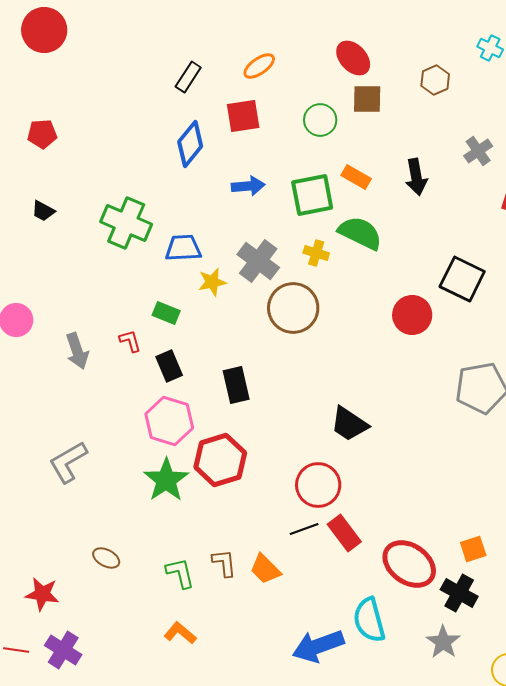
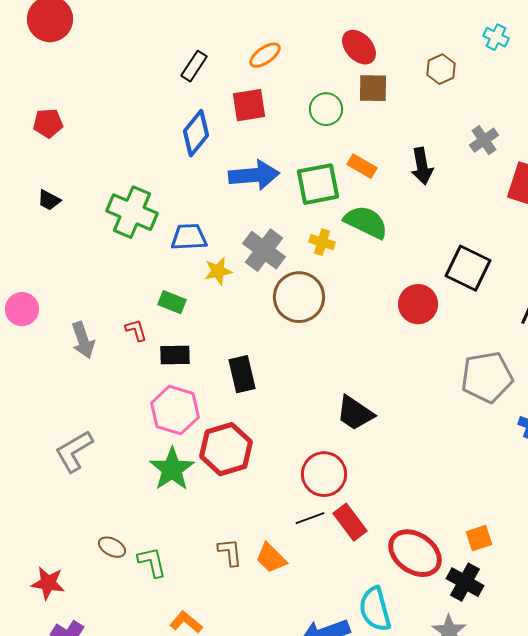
blue arrow: (248, 186) -> (254, 175), size x1.5
black rectangle: (169, 366) -> (175, 355), turned -68
green L-shape: (180, 573) -> (152, 562), moved

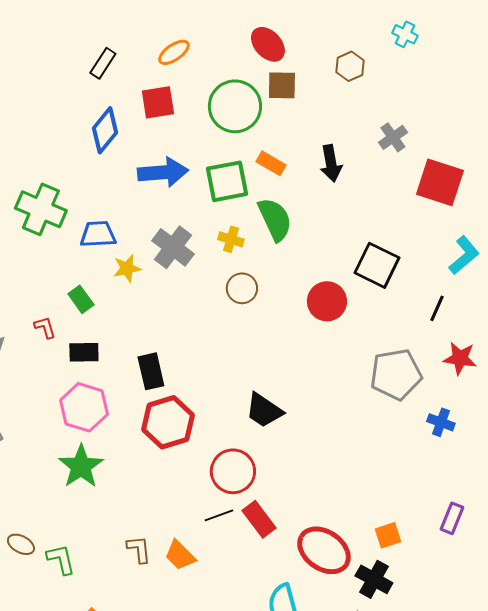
green circle: (326, 109) -> (235, 106), size x1.6
green semicircle: (366, 222) -> (275, 219), turned 39
brown circle: (299, 297) -> (242, 288), moved, size x0.6
green rectangle: (172, 302) -> (81, 299), turned 32
red hexagon: (226, 449) -> (168, 422), moved

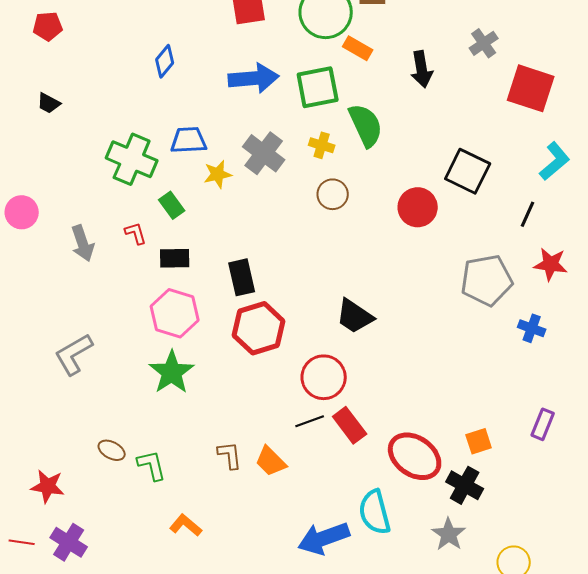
blue diamond: (105, 130) -> (165, 61), moved, size x0.7
orange rectangle: (271, 163) -> (358, 48), moved
green cross: (41, 209) -> (132, 159), moved

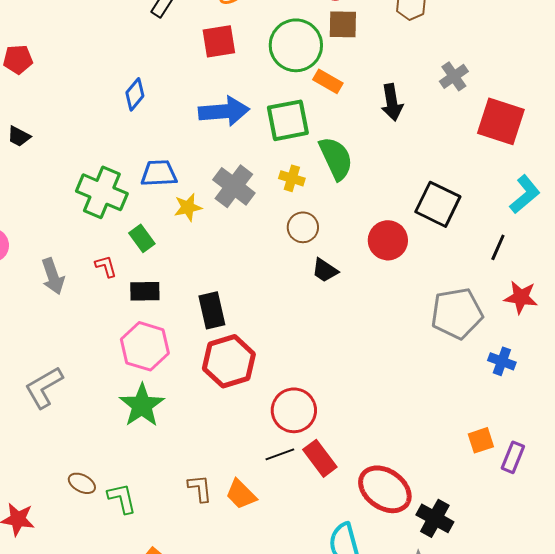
black trapezoid: (355, 316) -> (325, 270), moved, size x0.7
orange square: (479, 441) -> (481, 440), moved

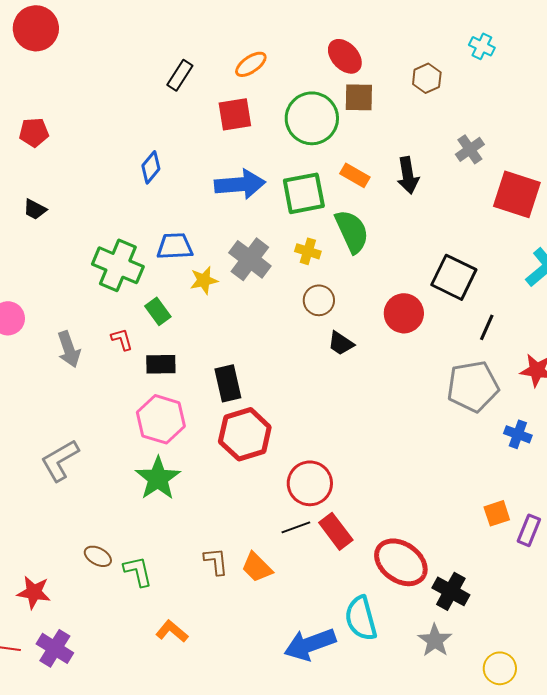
orange rectangle: (328, 81) -> (355, 175), moved
black line: (498, 247) -> (487, 327), moved

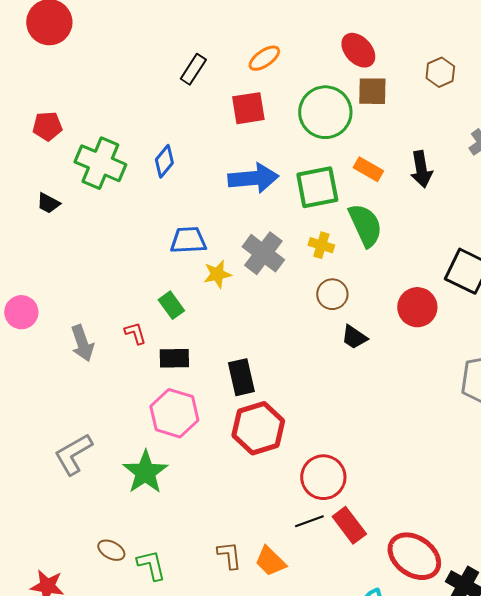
green cross: (118, 265) -> (100, 163), moved
green star: (158, 478) -> (145, 472), moved

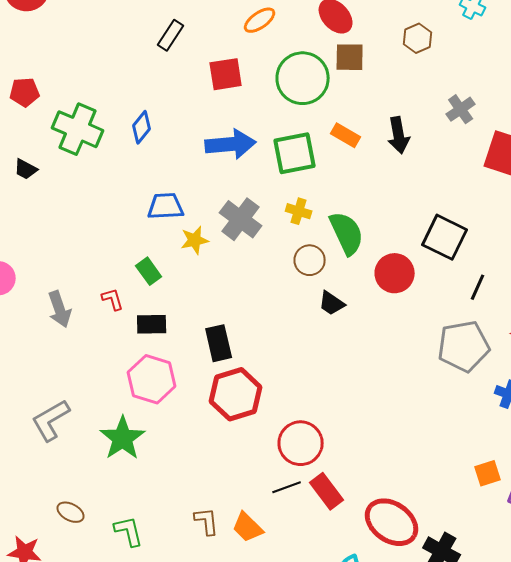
orange ellipse: (264, 58) -> (260, 20), moved
green semicircle: (365, 225) -> (347, 233), moved
brown ellipse: (111, 550) -> (71, 512), moved

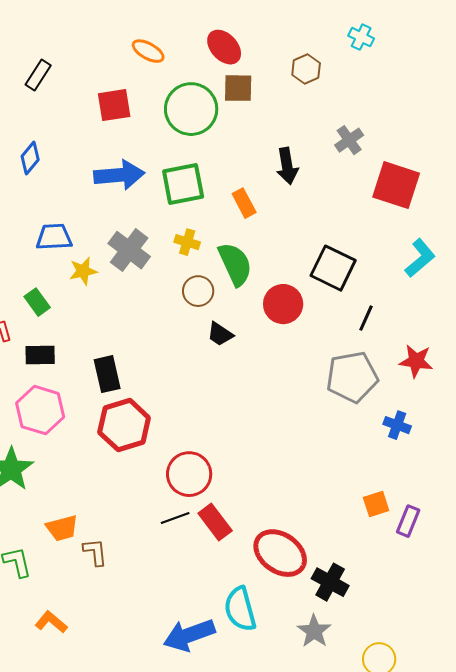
orange ellipse: (260, 20) -> (148, 51), turned 64
black rectangle: (171, 35) -> (38, 75), moved
orange rectangle: (346, 135) -> (244, 203), moved, turned 32
orange trapezoid: (248, 527) -> (62, 528), moved, turned -60

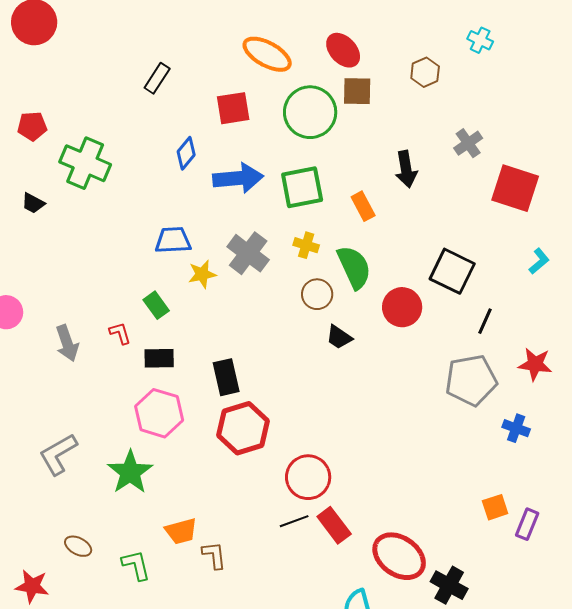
orange ellipse: (148, 51) -> (267, 54), size x1.5
blue diamond: (30, 158) -> (186, 153), moved
cyan L-shape: (420, 258) -> (539, 261), size x0.7

